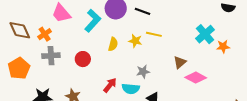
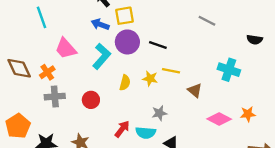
cyan cross: (205, 34) -> (229, 70), turned -30
orange star: (223, 47) -> (248, 114), moved
brown triangle: (180, 62) -> (195, 90), moved, turned -40
orange pentagon: (19, 68) -> (18, 126), moved

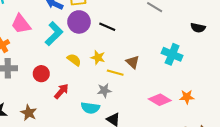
yellow line: (171, 71) -> (115, 73), moved
yellow semicircle: (125, 83) -> (74, 60), turned -72
brown triangle: (195, 90) -> (133, 62), moved
red arrow: (122, 129) -> (61, 91), moved

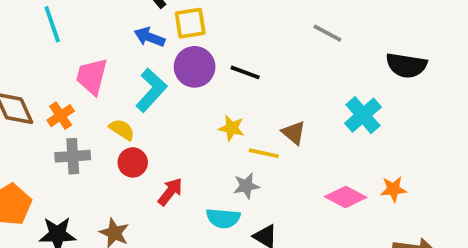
pink trapezoid: (21, 24) -> (92, 76), turned 55
black semicircle: (198, 28) -> (406, 65), size x1.5
cyan cross: (172, 54) -> (363, 115), turned 30
yellow semicircle: (74, 60) -> (122, 130), moved

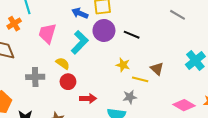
orange cross: (61, 116) -> (14, 24), moved
red arrow: (170, 192) -> (88, 99), turned 49

